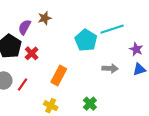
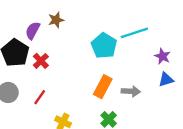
gray arrow: (110, 68) -> (131, 91), moved
orange rectangle: (59, 75) -> (103, 87), moved
red line: (23, 85) -> (40, 97), moved

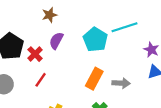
purple semicircle: (33, 31) -> (56, 41), moved
red line: (40, 97) -> (41, 80), moved

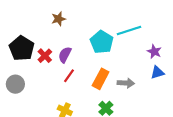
purple semicircle: (56, 41) -> (65, 55), moved
red line: (41, 80) -> (69, 76), moved

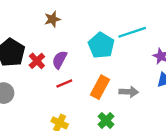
red line: (69, 76) -> (64, 84), turned 32

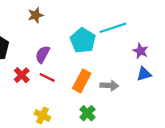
red cross: (37, 61) -> (22, 75), moved
red line: (64, 84) -> (47, 77), turned 49

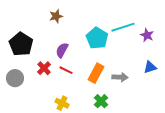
purple star: (141, 51) -> (147, 35), moved

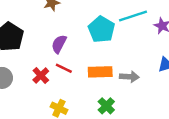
red cross: (44, 68) -> (41, 75), moved
orange rectangle: (96, 73) -> (100, 72), turned 60

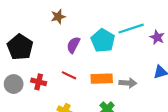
purple semicircle: (59, 44) -> (73, 45), moved
red cross: (41, 75) -> (39, 82), moved, turned -32

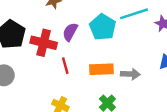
red line: (69, 75) -> (65, 66), turned 48
red cross: (39, 82) -> (44, 43), moved, size x1.5

